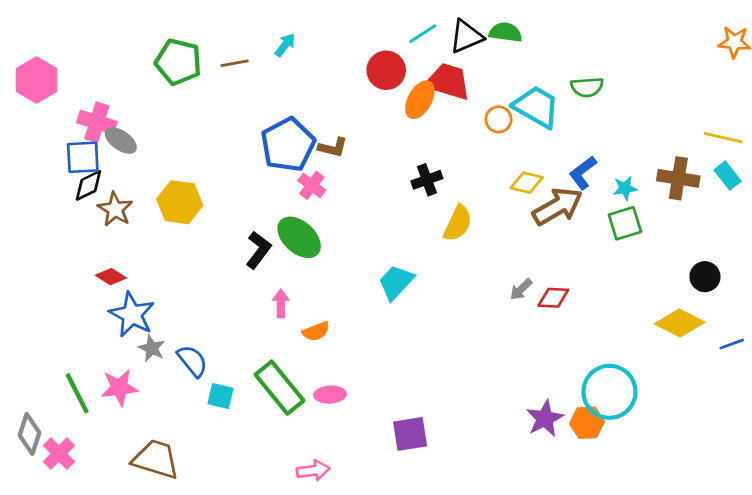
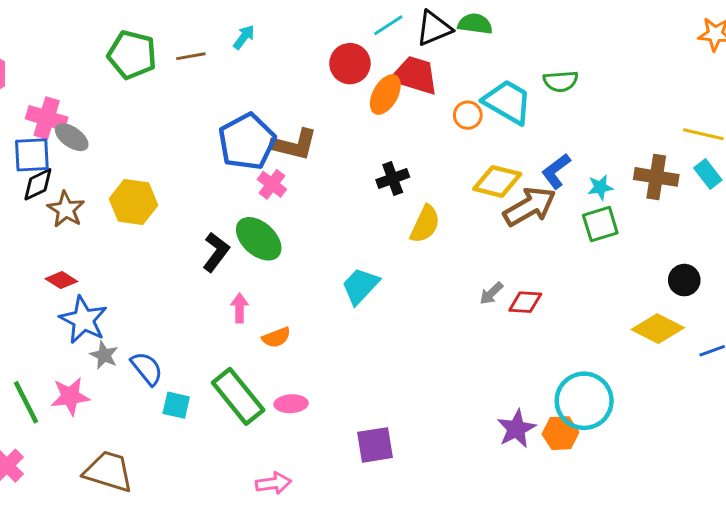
brown L-shape: (333, 147) -> (294, 145), size x1.5
yellow diamond: (527, 183) -> (497, 181), size x1.4

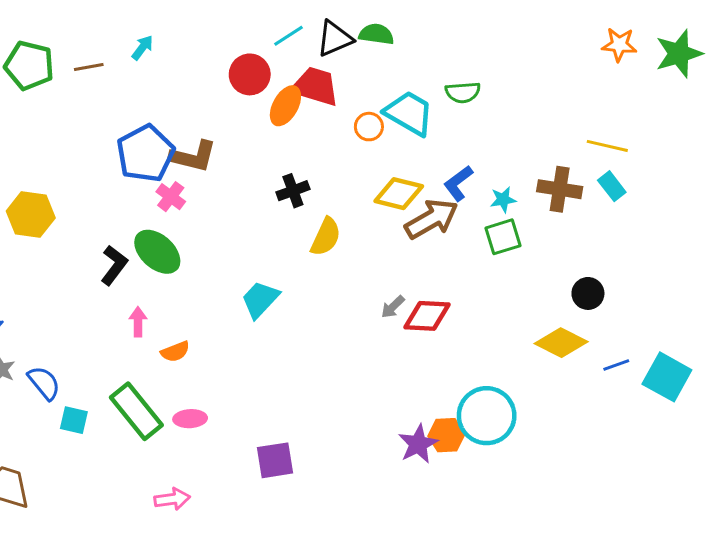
red diamond: (525, 302) -> (427, 316), size x1.4
orange hexagon: (561, 433) -> (446, 435), moved

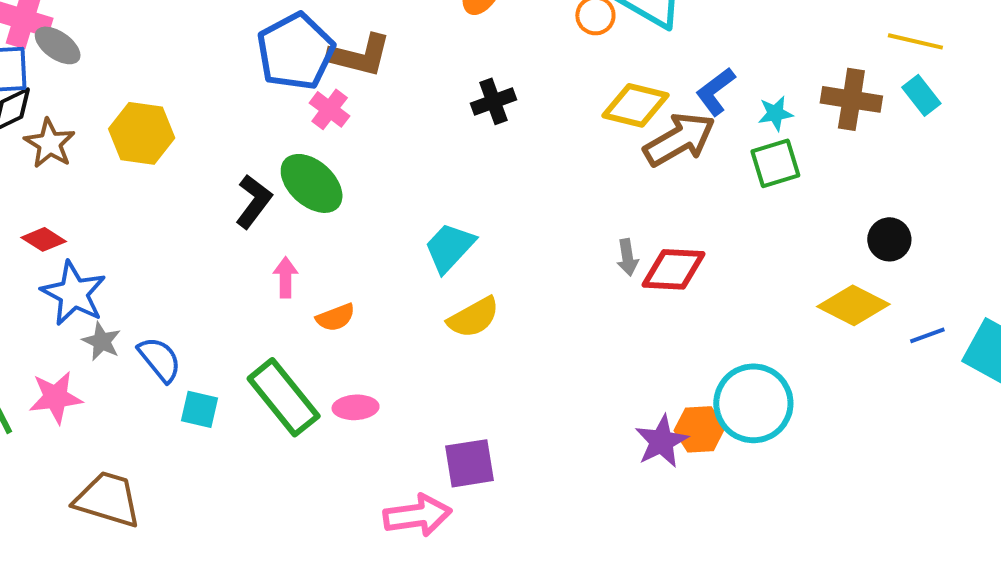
yellow semicircle: (326, 237) -> (474, 317), moved, turned 36
gray arrow: (393, 307) -> (627, 257), turned -55
pink arrow: (172, 499) -> (418, 515), moved, size x1.4

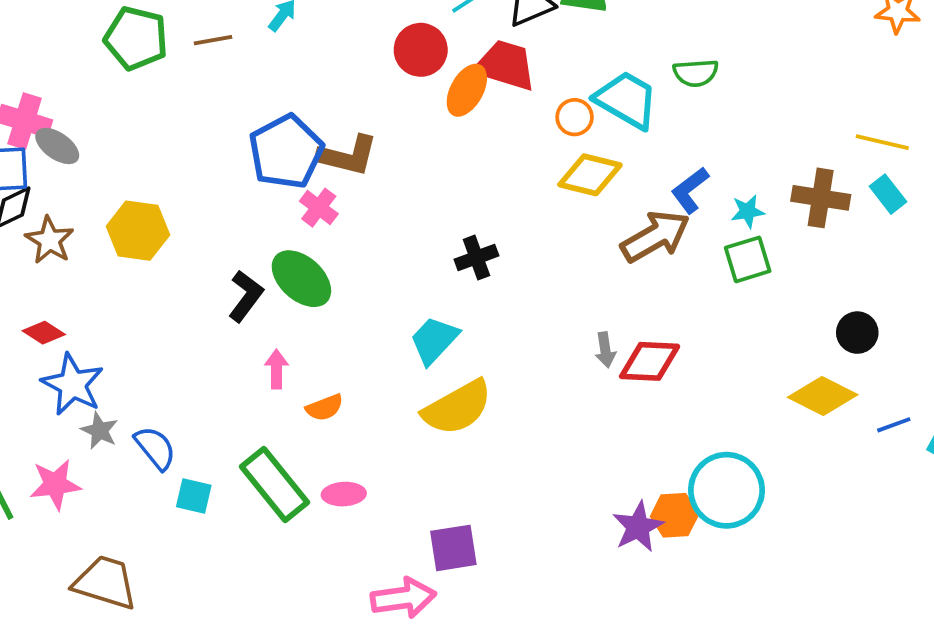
black cross: (494, 101) -> (476, 258), moved
yellow diamond: (635, 105) -> (590, 175), moved
yellow semicircle: (474, 317) -> (457, 408), size x1.4

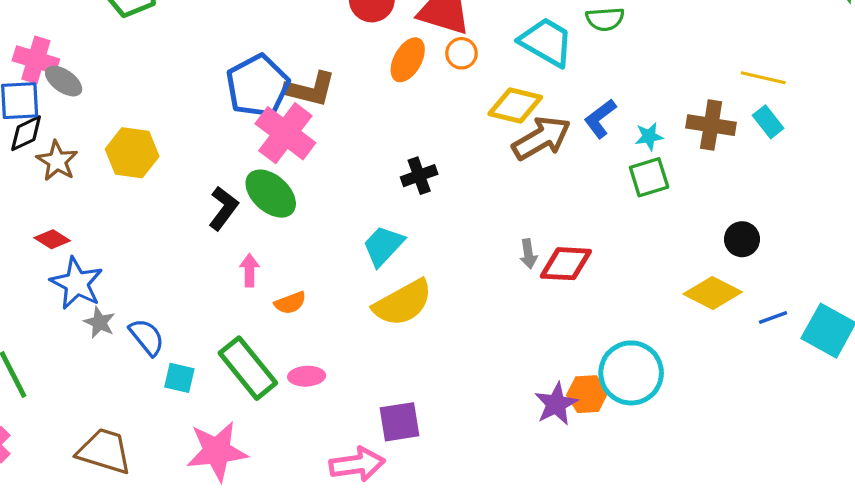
orange ellipse: (467, 90) -> (408, 60), moved
orange circle: (575, 117) -> (462, 53), moved
pink cross: (319, 208) -> (285, 133), size x1.8
brown arrow: (655, 236) -> (541, 138), moved
pink star: (55, 484) -> (217, 451), moved, size x1.4

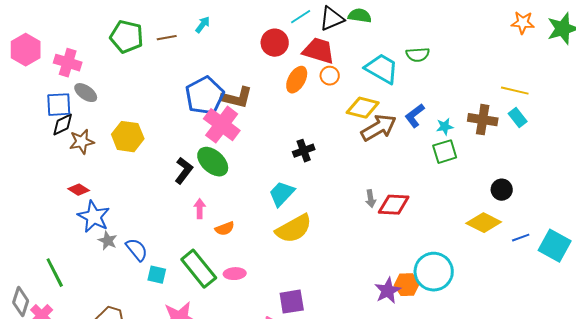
pink cross: (36, 60) -> (68, 63), moved
brown star: (57, 161) -> (82, 142), turned 30

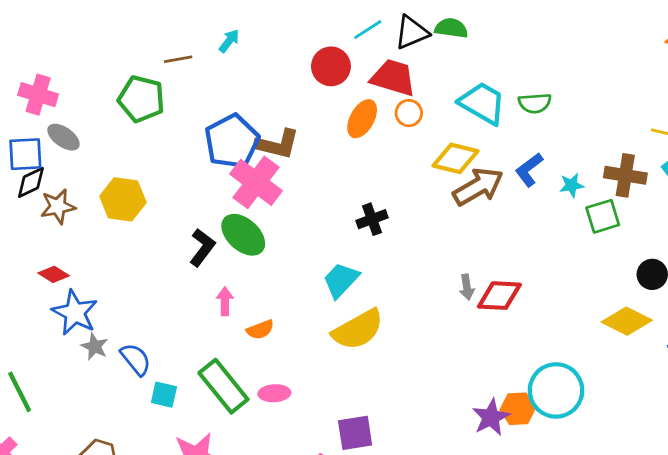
green pentagon: (127, 37) -> (141, 99), moved
green semicircle: (418, 55) -> (535, 103), moved
green square: (445, 152) -> (603, 216), moved

